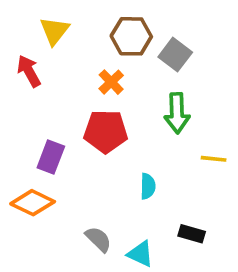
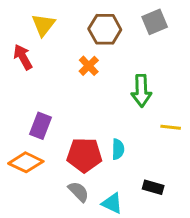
gray square: (175, 55) -> (155, 22), moved, turned 30
red pentagon: (106, 131) -> (84, 155), moved

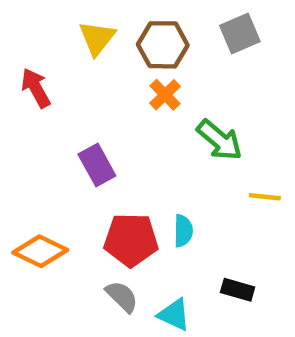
yellow triangle: (43, 25) -> (97, 38), moved
orange cross: (89, 66) -> (165, 95), moved
green arrow: (141, 91) -> (219, 140), turned -48
purple rectangle: (40, 126) -> (97, 165), moved, turned -50

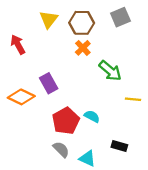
cyan semicircle: (183, 231) -> (92, 116), turned -63
red pentagon: (131, 240) -> (66, 121), turned -30
orange diamond: (40, 251) -> (21, 97), moved

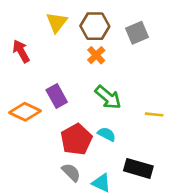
gray square: (120, 17) -> (137, 33), moved
green arrow: (110, 71) -> (108, 97), moved
black rectangle: (119, 146) -> (138, 168), size x1.5

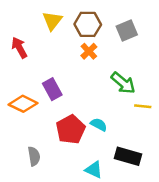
green arrow: (108, 97) -> (123, 83), moved
gray semicircle: (71, 172) -> (34, 156), moved, turned 36

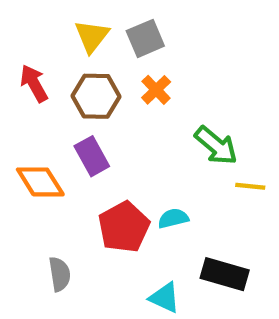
brown hexagon: (88, 24) -> (96, 96), moved
gray square: (127, 31) -> (145, 38), moved
orange diamond: (23, 104) -> (40, 182), turned 32
cyan semicircle: (99, 125) -> (173, 218), turned -42

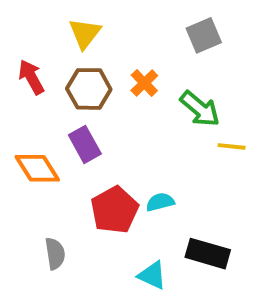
gray square: (145, 38) -> (204, 35), moved
green arrow: (216, 146) -> (200, 109), moved
yellow line: (250, 186) -> (232, 146), moved

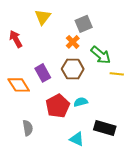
gray square: (204, 35) -> (84, 24), moved
brown hexagon: (89, 89) -> (73, 69), moved

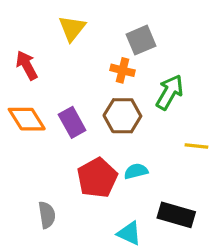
orange cross: (73, 42) -> (122, 70), turned -32
green arrow: (101, 55) -> (170, 92), turned -100
yellow line: (117, 74) -> (196, 146), moved
orange diamond: (19, 85) -> (27, 119), moved

